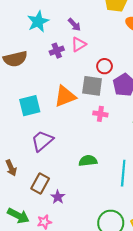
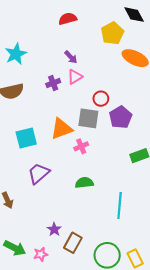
cyan star: (38, 22) -> (16, 54), moved
pink cross: (100, 114) -> (81, 146), moved, turned -32
green semicircle: (88, 161) -> (84, 183), moved
brown rectangle: (40, 184) -> (73, 243), moved

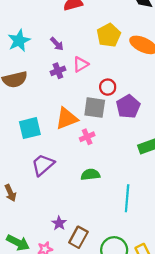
yellow pentagon: (112, 33) -> (109, 35), moved
purple arrow: (71, 57) -> (57, 44), moved

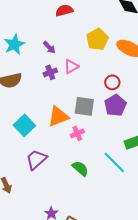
red circle: (108, 87) -> (112, 82), moved
cyan square: (30, 128) -> (24, 125), turned -30
green semicircle: (90, 175) -> (80, 168), turned 48
cyan line: (127, 198) -> (114, 162), moved, turned -50

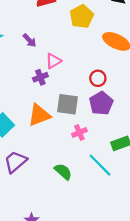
yellow pentagon: (97, 39) -> (82, 16), moved
purple cross: (50, 72) -> (40, 77), moved
pink cross: (77, 133) -> (79, 133), moved

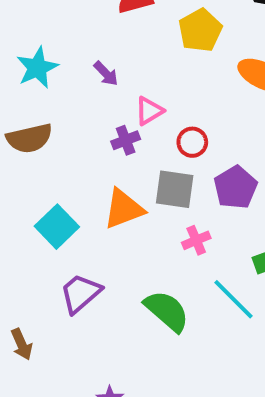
red circle: (98, 78) -> (192, 142), moved
green semicircle: (63, 172) -> (167, 311), size x1.4

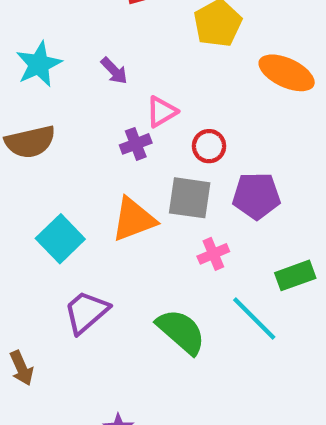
purple pentagon: (235, 187) -> (256, 196), turned 30

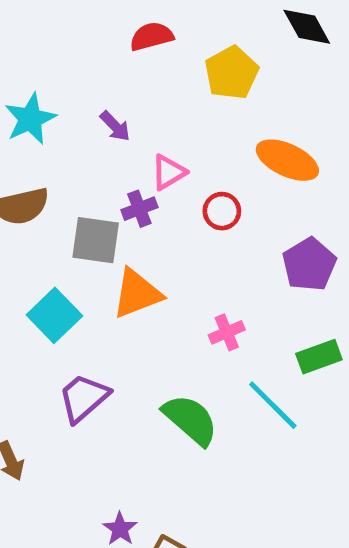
orange ellipse: (287, 73) -> (287, 160), moved
purple pentagon: (256, 196) -> (309, 264), moved, turned -30
gray square: (190, 198) -> (96, 240), moved

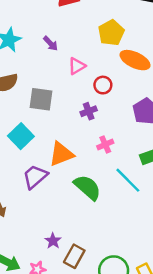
yellow pentagon: (232, 73) -> (111, 33), moved
purple cross: (139, 209) -> (89, 111), moved
orange triangle: (137, 294) -> (61, 154), moved

